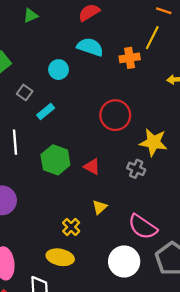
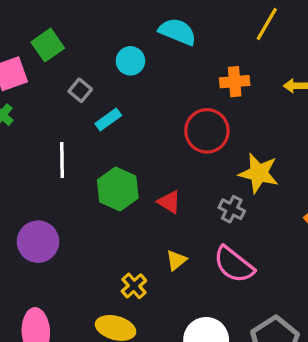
orange cross: (130, 58) -> (235, 82), moved
pink semicircle: (143, 227) -> (234, 265), moved

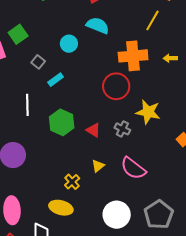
orange cross: (235, 82) -> (133, 56), size x1.6
gray cross: (232, 209) -> (122, 129), moved

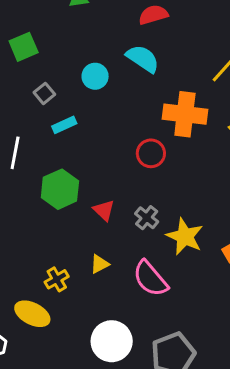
red circle: (116, 86) -> (151, 153), size x0.7
yellow star: (148, 112) -> (185, 236), moved

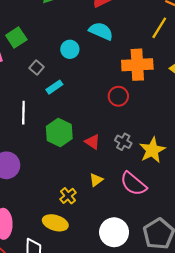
yellow star: (185, 236) -> (152, 150), turned 30

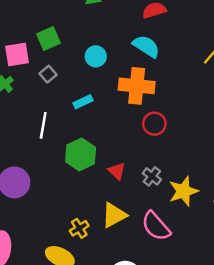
cyan circle: (70, 49) -> (96, 56), moved
orange cross: (137, 65) -> (137, 86), moved
gray square: (37, 68) -> (48, 74), moved
yellow triangle: (96, 180) -> (114, 215), size x1.6

